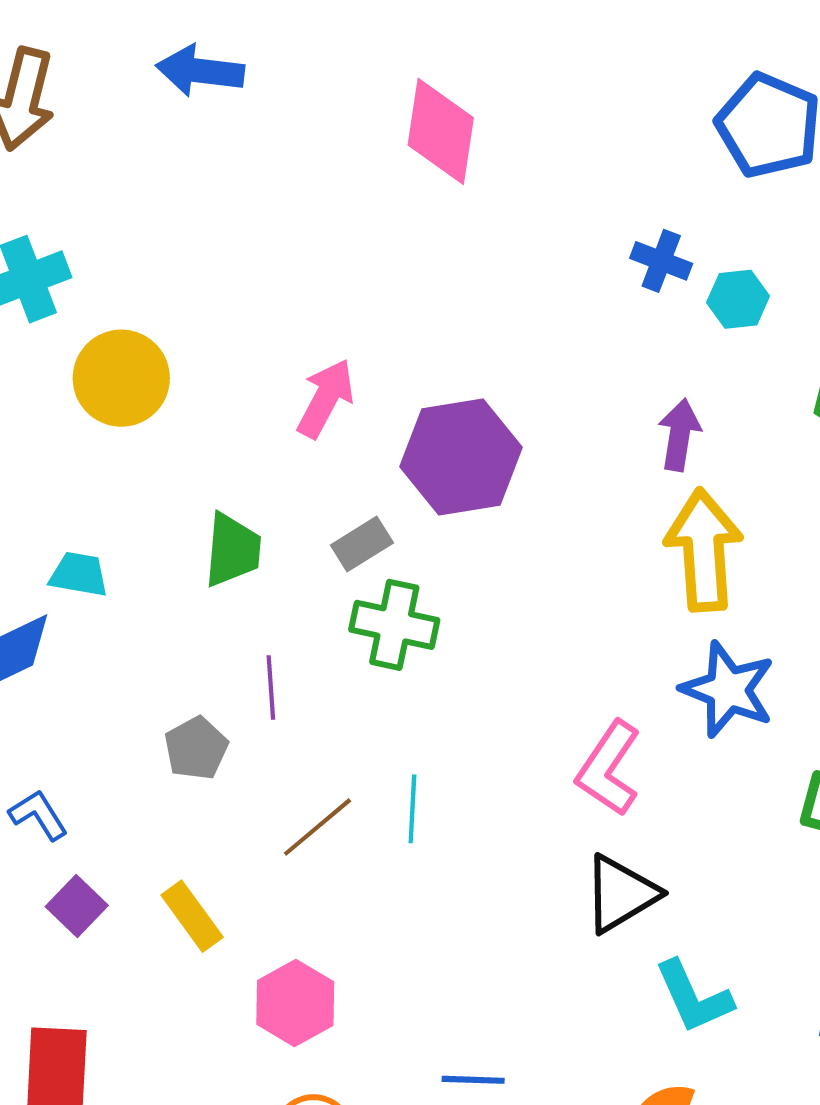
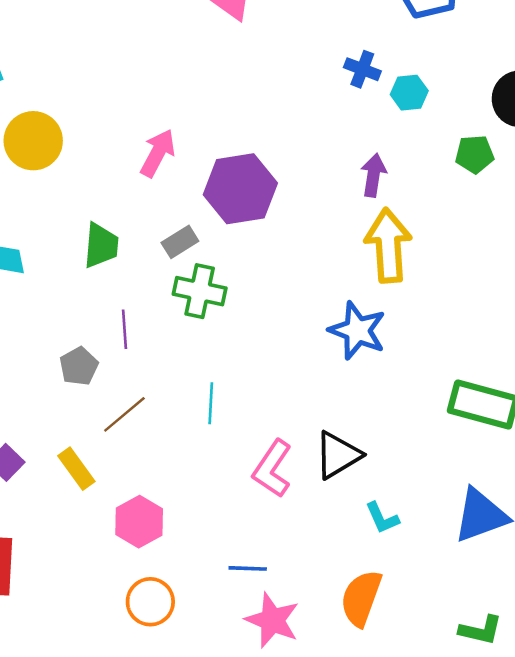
blue star: (728, 690) -> (357, 331), moved
pink L-shape: (609, 768) -> (272, 469), moved
brown line: (317, 827) -> (124, 414), moved
cyan L-shape: (694, 997) -> (382, 518), size x0.7

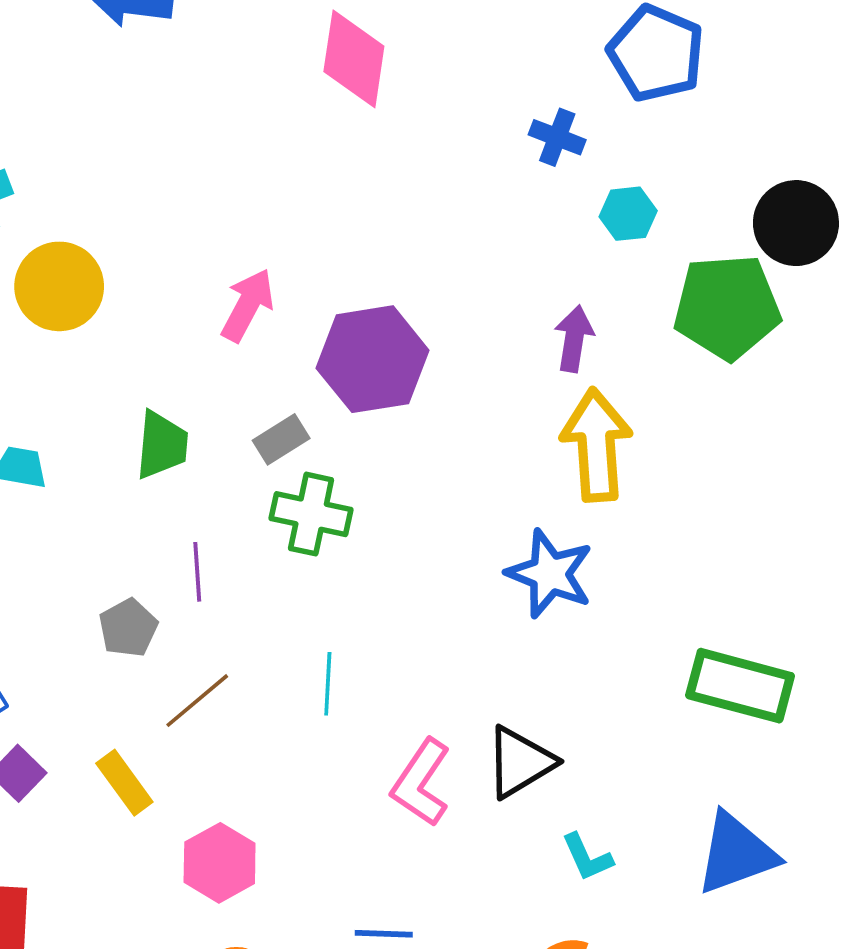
blue cross: (362, 69) -> (557, 137), moved
green pentagon: (475, 154) -> (727, 307), size x1.8

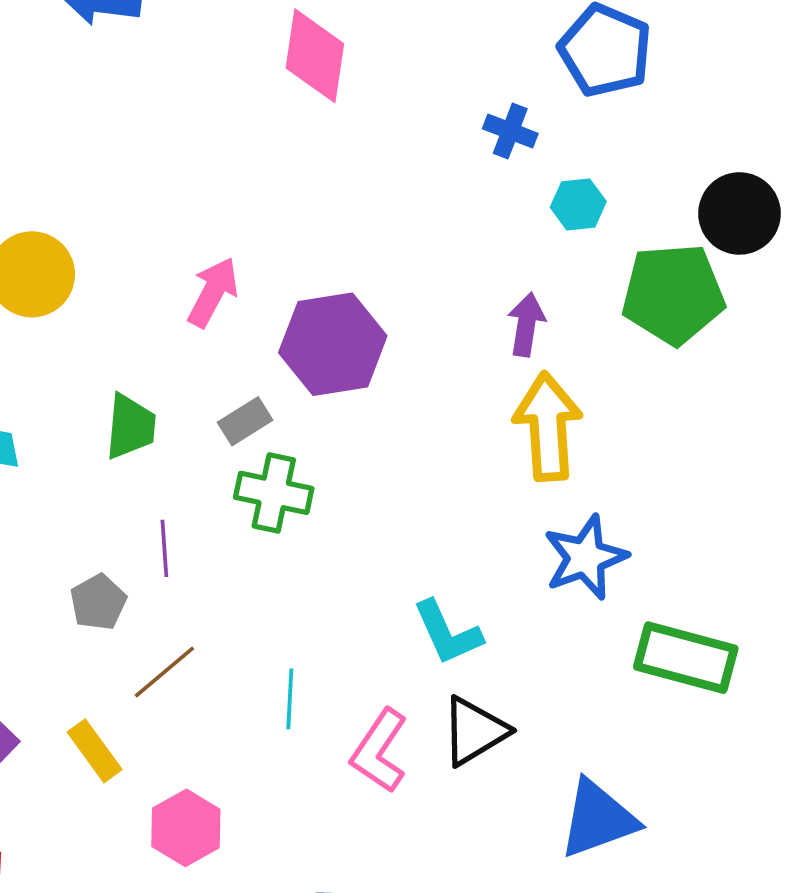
blue star: (550, 574) -> (585, 557), moved, turned 30
cyan line: (328, 684) -> (290, 699), moved
blue triangle: (736, 854) -> (598, 819), moved
cyan L-shape: (587, 857) -> (447, 633), moved, size x1.4

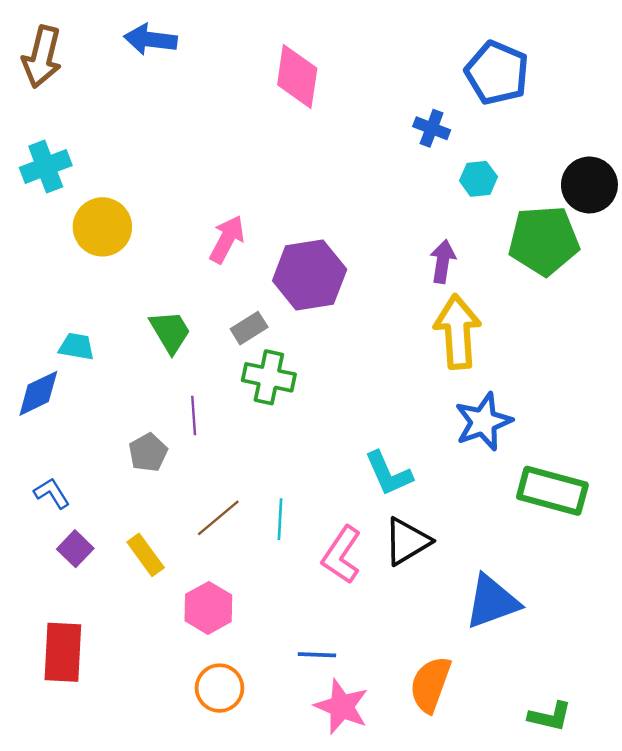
green trapezoid: (130, 427) -> (170, 332), turned -36
brown line: (164, 672) -> (218, 518), moved

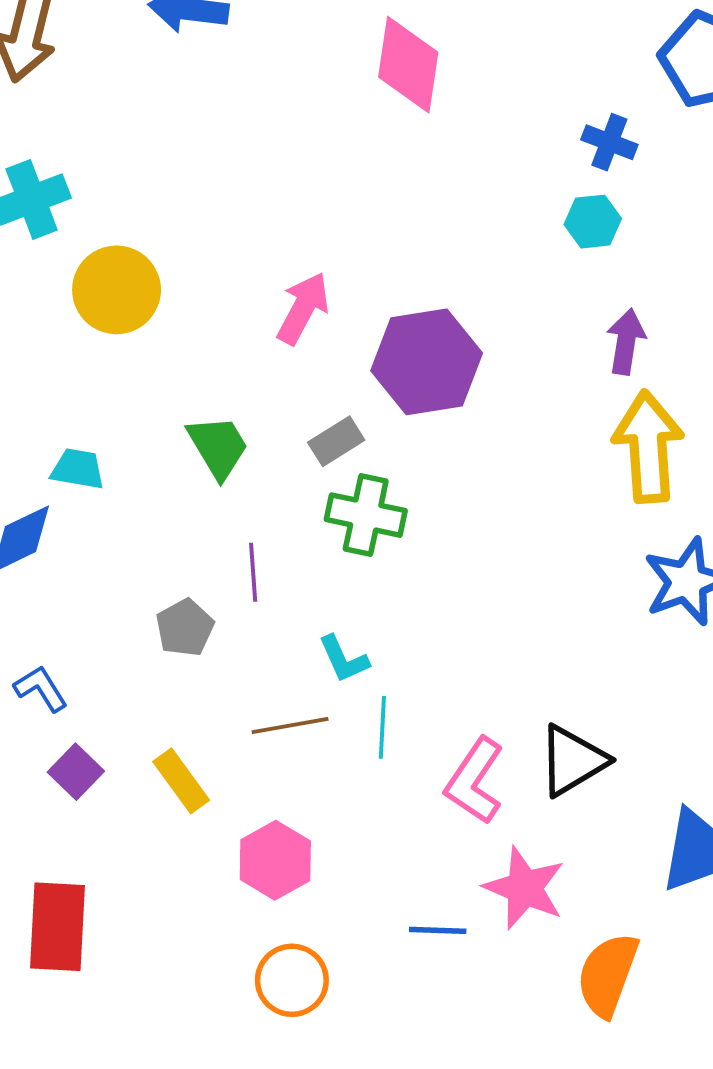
cyan hexagon: (478, 179) -> (593, 222), moved
cyan L-shape: (388, 473) -> (344, 659), moved, size x0.7
brown line: (218, 518) -> (290, 726), turned 30
pink star: (342, 707) -> (524, 888), moved

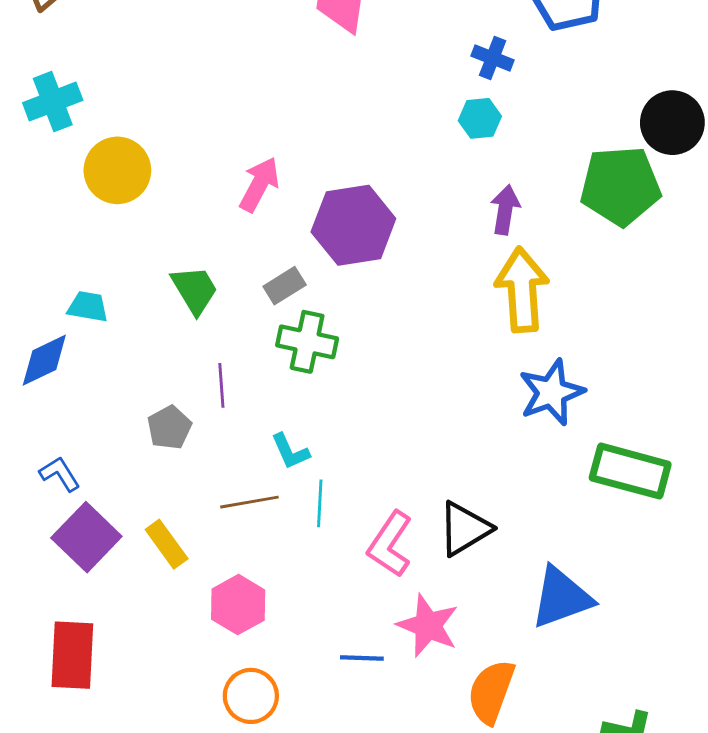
purple square: (76, 772) -> (86, 537), size x1.6

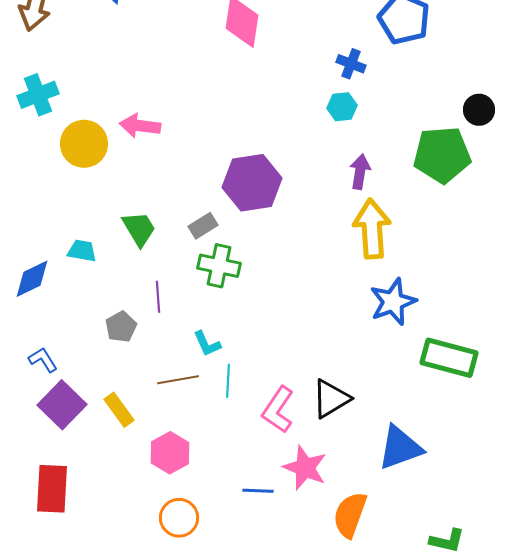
black circle: (672, 123) -> (479, 110), size x0.7
pink arrow: (259, 184) -> (140, 126), moved, turned -111
cyan trapezoid: (88, 307) -> (82, 251), moved

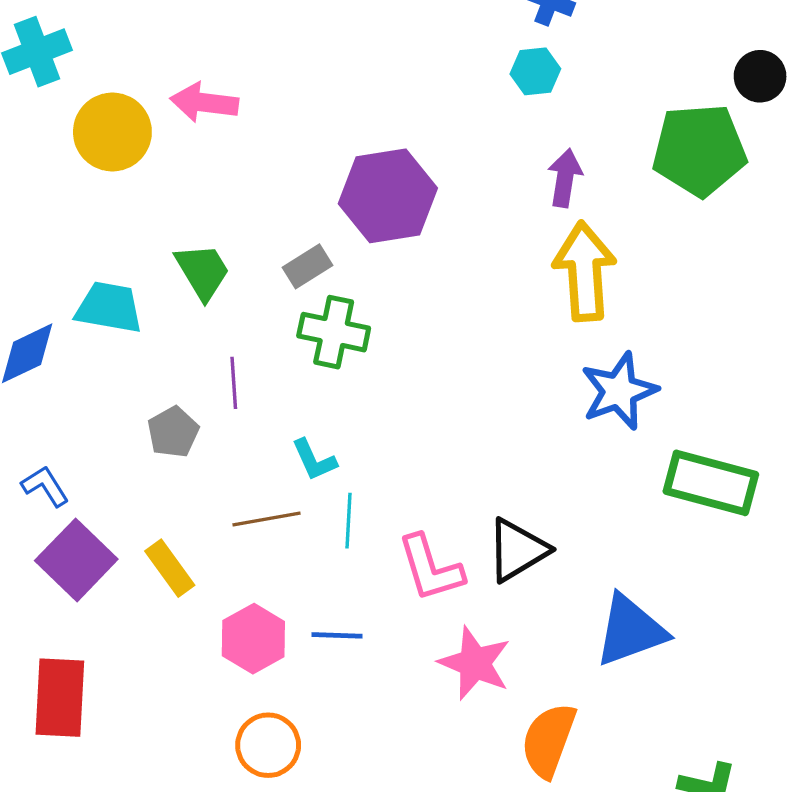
cyan trapezoid: (82, 251) -> (109, 307), size x1.4
pink L-shape: (278, 410) -> (430, 568), turned -51
blue line: (258, 491) -> (337, 635), moved

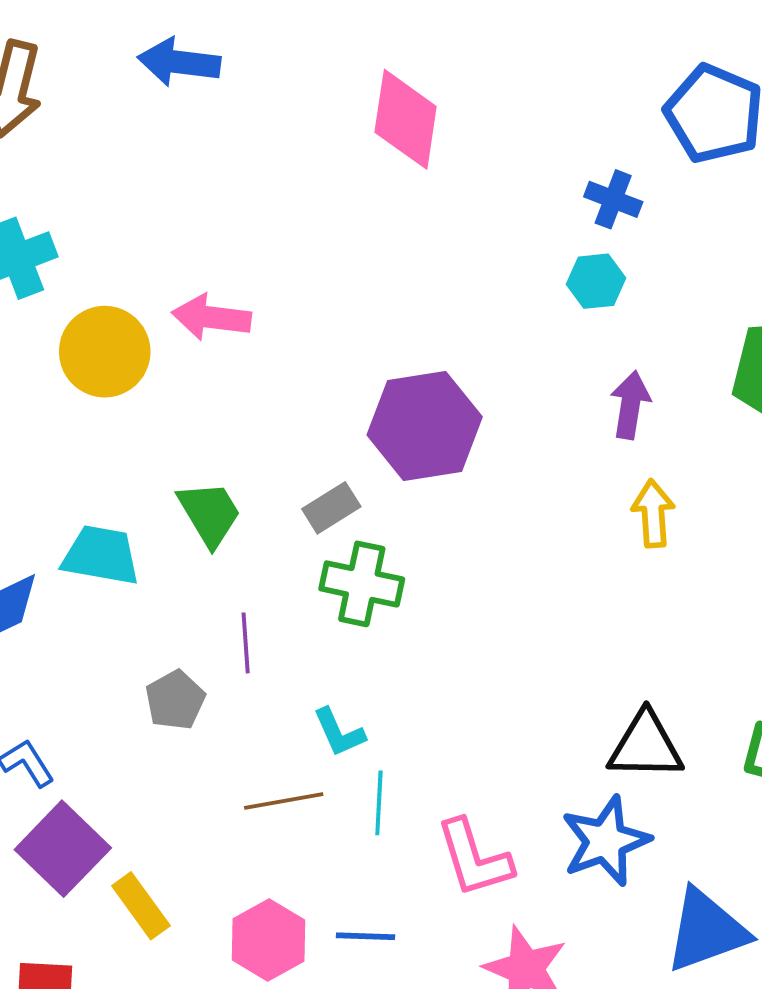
yellow arrow: (585, 271) -> (653, 513), size x0.6
blue star: (619, 391) -> (606, 841), moved
black triangle: (517, 550) -> (646, 746), moved, turned 32
yellow rectangle: (170, 568) -> (141, 906), moved

